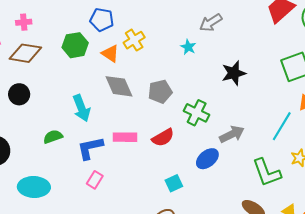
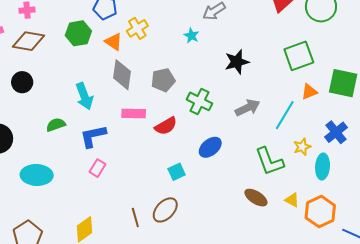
gray diamond: (119, 86) -> (122, 75), turned 32
gray arrow: (232, 134) -> (248, 108), moved
pink rectangle: (125, 137) -> (134, 113), moved

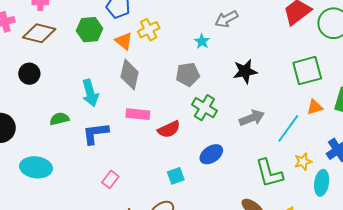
gray pentagon: (163, 80) -> (188, 74), moved
pink rectangle: (98, 168) -> (110, 179), moved

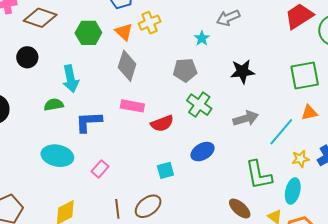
green hexagon: (89, 30) -> (88, 33), moved
cyan arrow: (90, 93) -> (71, 79), moved
yellow star: (303, 161) -> (300, 159), moved
cyan ellipse: (36, 167) -> (57, 156), moved
cyan ellipse: (322, 183) -> (293, 191), moved

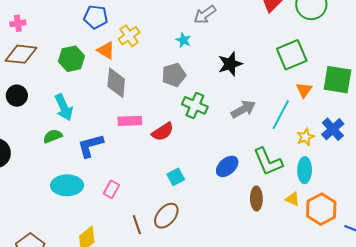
orange triangle: (309, 113) -> (304, 90), turned -30
blue ellipse: (203, 152) -> (227, 166), moved
brown ellipse: (240, 209) -> (256, 198), turned 60

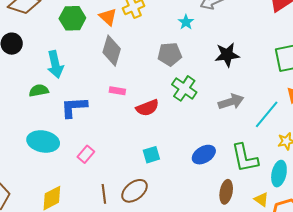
pink rectangle: (130, 121) -> (117, 91), size x0.7

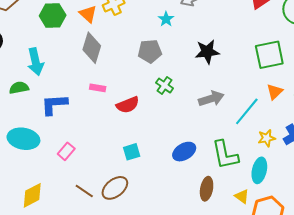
green cross: (184, 88) -> (165, 85), size x0.7
brown line: (104, 194) -> (84, 191), turned -48

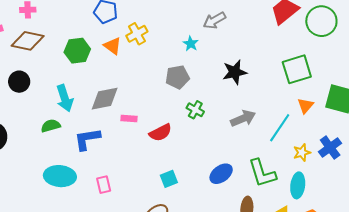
gray diamond: (92, 48) -> (105, 99), moved, turned 68
pink rectangle: (66, 151) -> (104, 185), turned -48

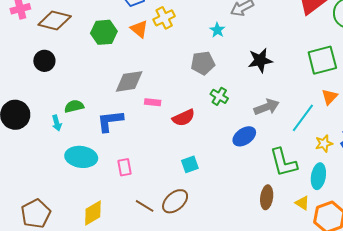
cyan arrow: (65, 98) -> (57, 123), moved, size x0.6
blue ellipse: (221, 174) -> (244, 136), moved

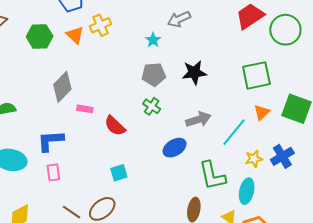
gray pentagon: (203, 63) -> (154, 74), moved
gray diamond: (129, 81) -> (62, 87), turned -40
red semicircle: (184, 118) -> (115, 126), turned 65
blue L-shape: (110, 121) -> (50, 141), moved

